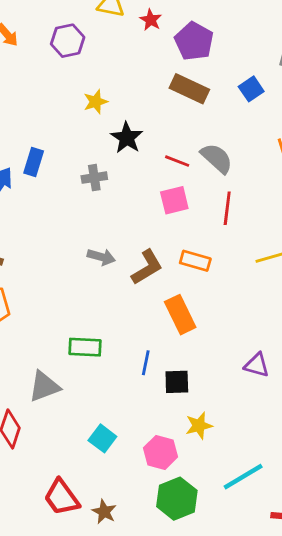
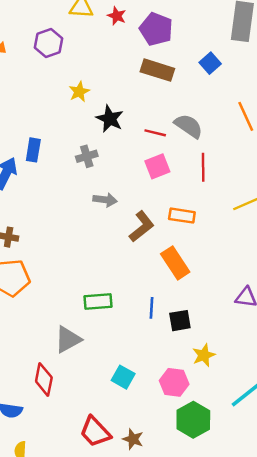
gray arrow: (101, 257) -> (105, 200), moved

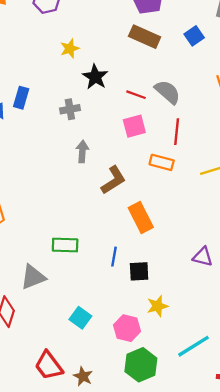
gray arrow: (105, 200) -> (82, 151), turned -100
orange rectangle: (182, 216) -> (162, 162), moved

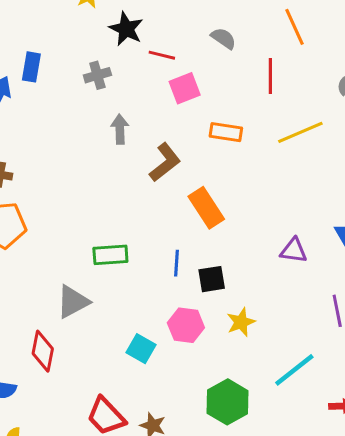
gray semicircle: (168, 92) -> (224, 38), size x0.7
red line: (136, 95) -> (162, 55), moved
red line: (177, 132) -> (270, 76), moved
pink hexagon: (127, 328) -> (186, 325), moved

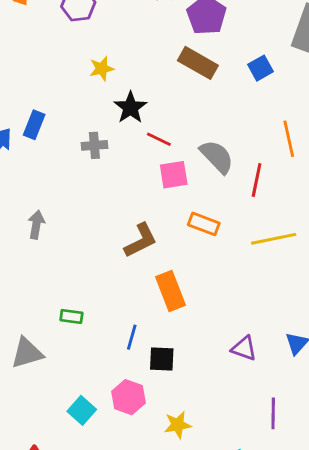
gray semicircle: (224, 38) -> (217, 157), moved, size x1.5
gray arrow: (120, 129) -> (36, 225), moved
green rectangle: (110, 255) -> (71, 316), size x0.7
yellow star: (241, 322) -> (178, 425), moved

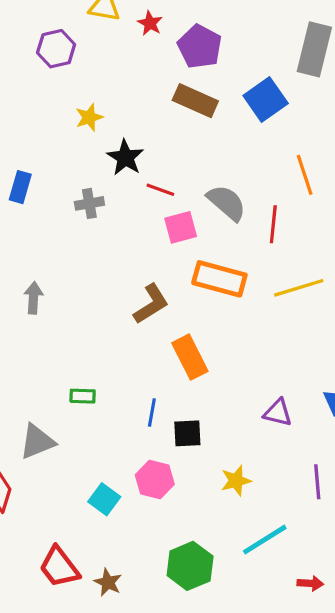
blue square: (260, 68) -> (266, 99), size x1.5
orange rectangle: (204, 224) -> (219, 279), size x1.5
yellow star: (178, 425) -> (236, 481), moved

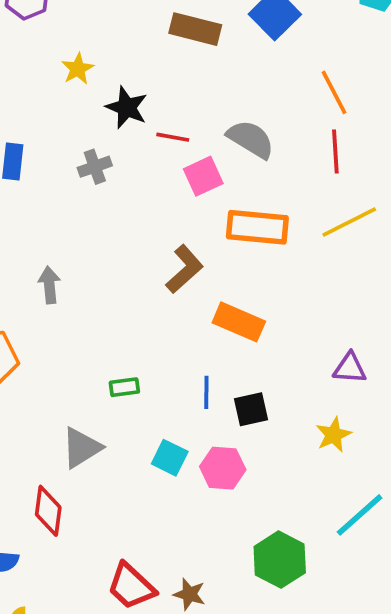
red line: (273, 224) -> (335, 151), moved
orange rectangle: (190, 357) -> (239, 322), turned -30
yellow star: (236, 481) -> (334, 435), moved
cyan square: (104, 499) -> (170, 458), moved

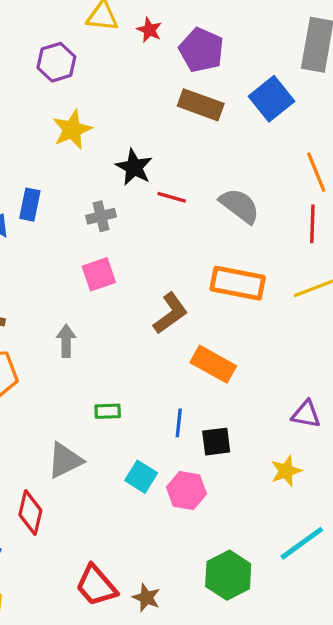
yellow star: (78, 69) -> (72, 130), moved, size x1.4
pink square: (203, 176) -> (99, 274), moved
gray arrow: (49, 285) -> (66, 341), moved

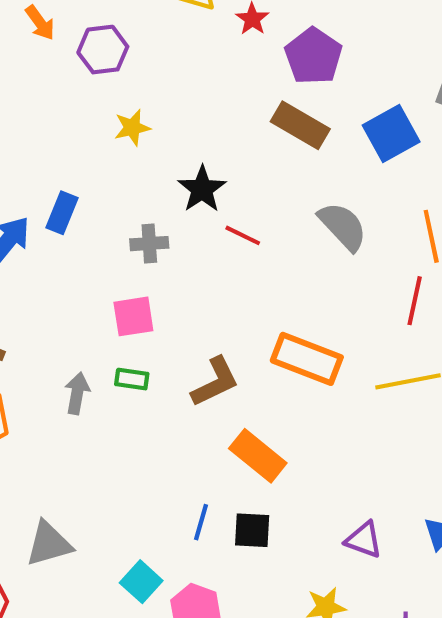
purple hexagon: (56, 62) -> (103, 50), moved
yellow star: (72, 130) -> (132, 128), size x0.7
gray semicircle: (240, 206) -> (343, 226), moved
green rectangle: (108, 411) -> (132, 379), moved
black square: (216, 442) -> (252, 530), moved

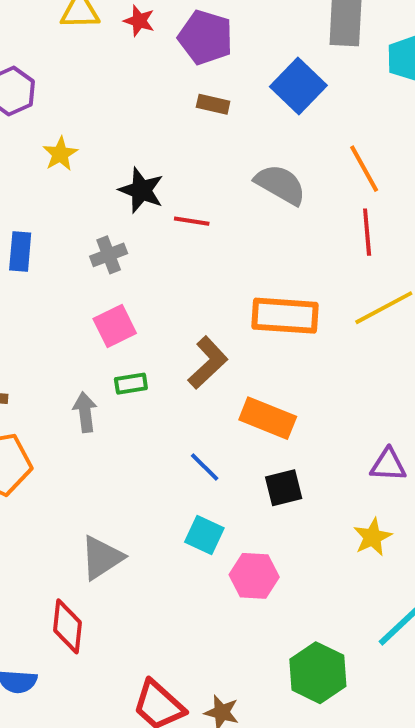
brown rectangle: (300, 125) -> (213, 104), size x0.6
blue line: (201, 522) -> (205, 467), moved, turned -44
cyan square: (141, 582) -> (204, 535), moved

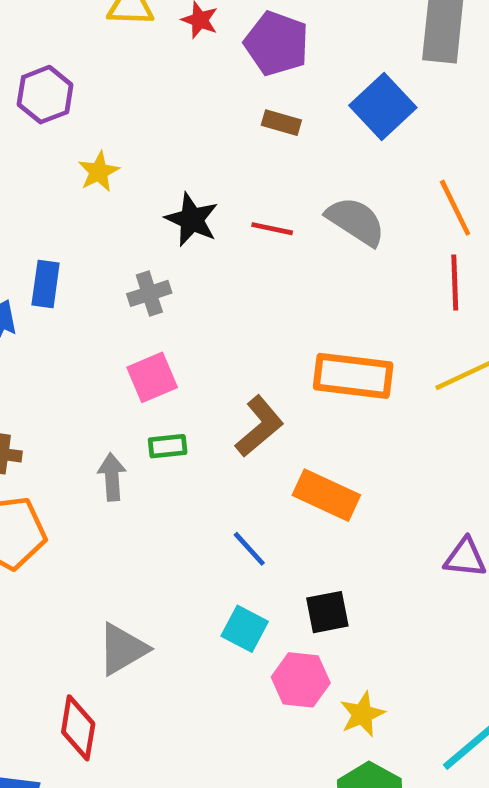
red line: (192, 221) -> (272, 229), moved
black square: (284, 488) -> (327, 612), moved
yellow star: (373, 537) -> (362, 714), moved

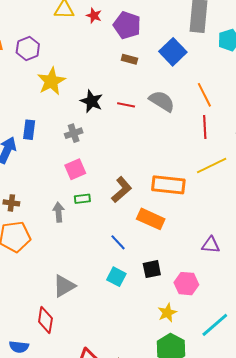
yellow star: (99, 172) -> (51, 81), size x1.6
orange rectangle: (353, 376) -> (168, 185), moved
pink hexagon: (301, 680) -> (186, 284), moved

